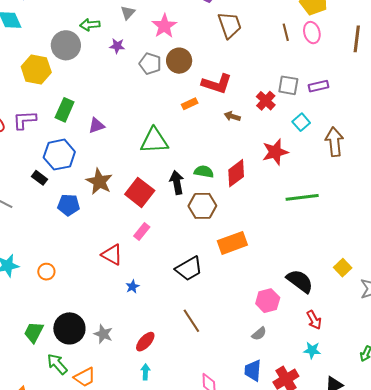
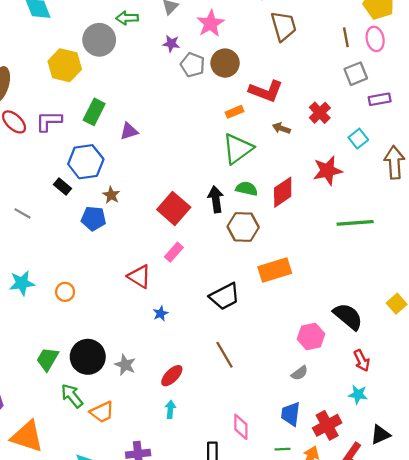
purple star: (117, 46) -> (171, 44), moved
gray square: (288, 85) -> (356, 74), moved, turned -35
green triangle: (154, 141) -> (238, 149), moved, turned -36
brown star: (99, 182) -> (111, 195), moved, size x0.6

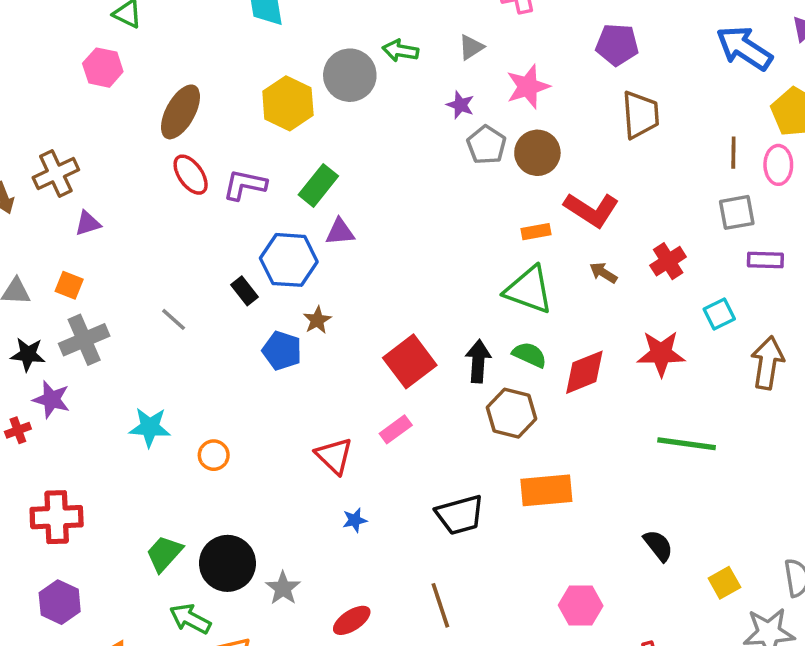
purple triangle: (129, 131) -> (340, 232), moved
green triangle: (238, 149) -> (529, 290), turned 44
black semicircle: (348, 316) -> (658, 546), moved, size x0.7
green arrow: (72, 396) -> (190, 619), turned -35

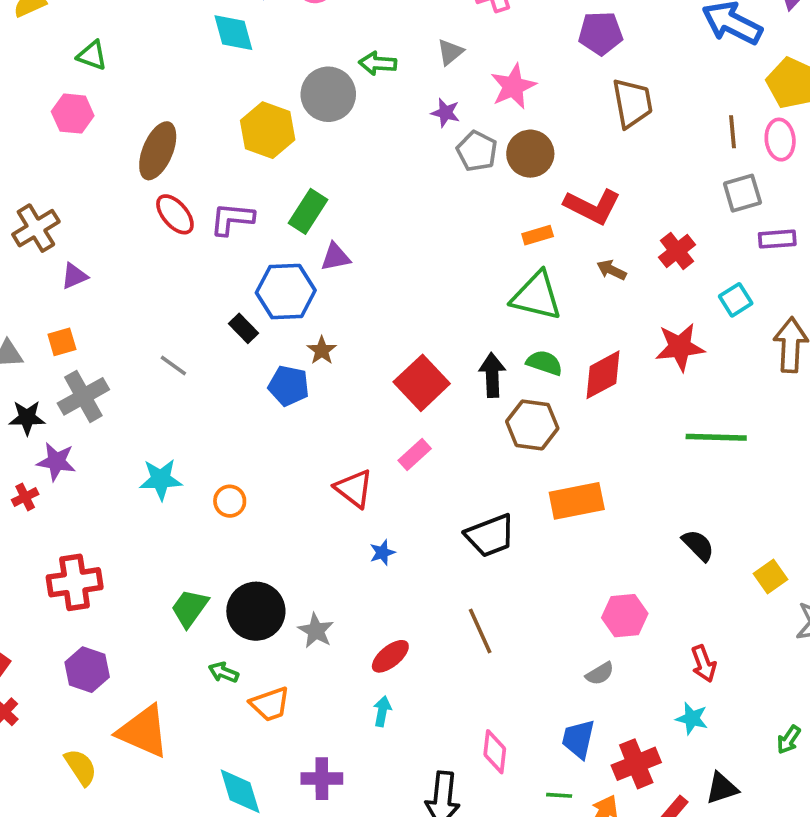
orange square: (69, 285) -> (62, 342), turned -32
green arrow: (190, 619) -> (224, 672), size x0.7

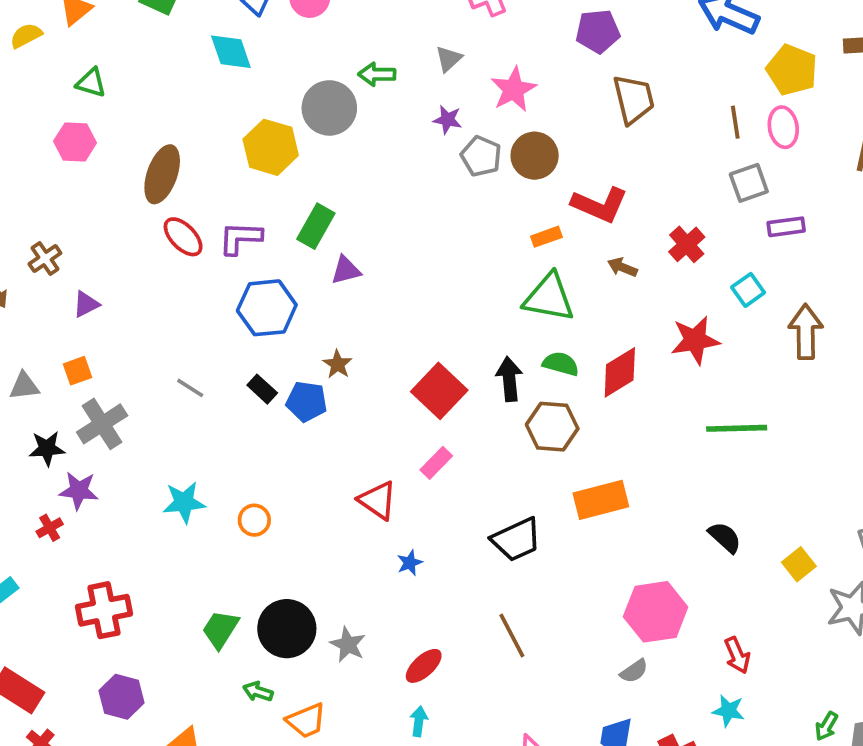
brown cross: (36, 228) -> (45, 259), size x0.7
blue hexagon: (286, 292) -> (267, 308), moved
black rectangle: (243, 328) -> (262, 389), moved
pink hexagon: (625, 616) -> (656, 612), size x1.4

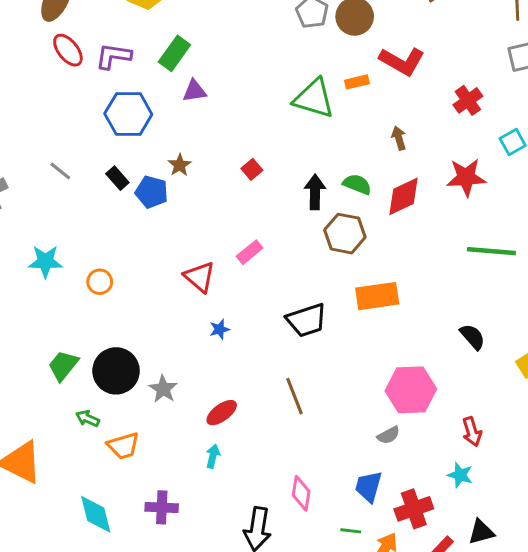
brown arrow: (622, 267) -> (399, 138), moved, turned 45
green triangle: (549, 298) -> (314, 98), moved
red square: (439, 391) -> (252, 169), moved, size x0.5

